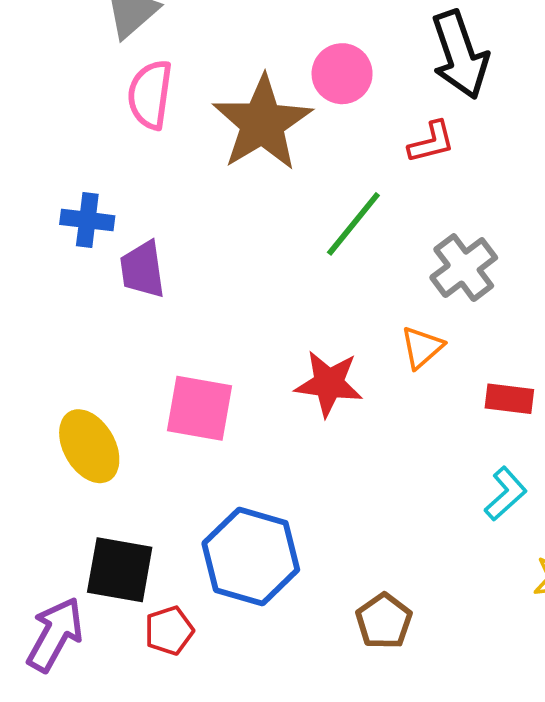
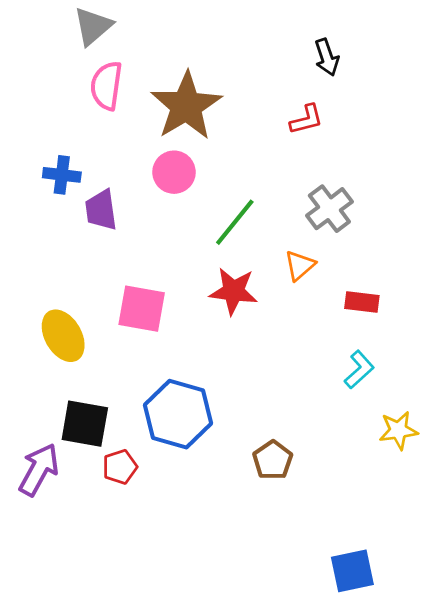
black arrow: (460, 55) -> (327, 57), size x0.6
pink circle: (342, 74) -> (174, 172), moved
green line: (353, 224) -> (235, 222), moved

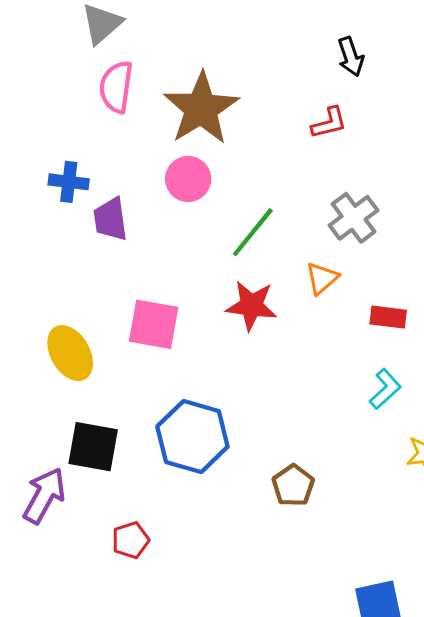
red pentagon: (120, 467) -> (131, 540), moved

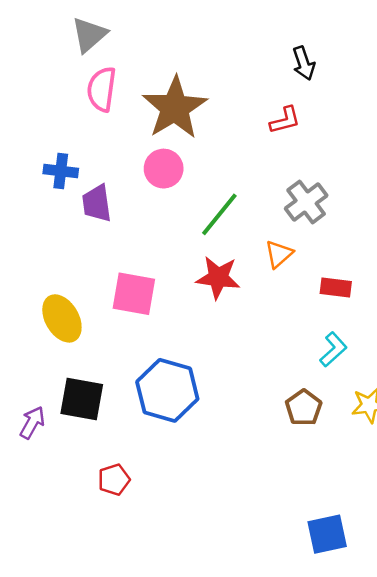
brown pentagon: (293, 485) -> (304, 408), moved
purple arrow: (44, 496) -> (32, 423), moved, size x0.7

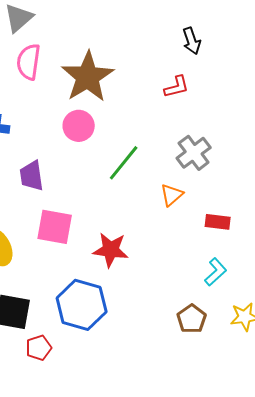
purple trapezoid: (97, 203) -> (32, 176), moved
red star: (218, 278) -> (111, 250), moved
red pentagon: (114, 480) -> (39, 348), moved

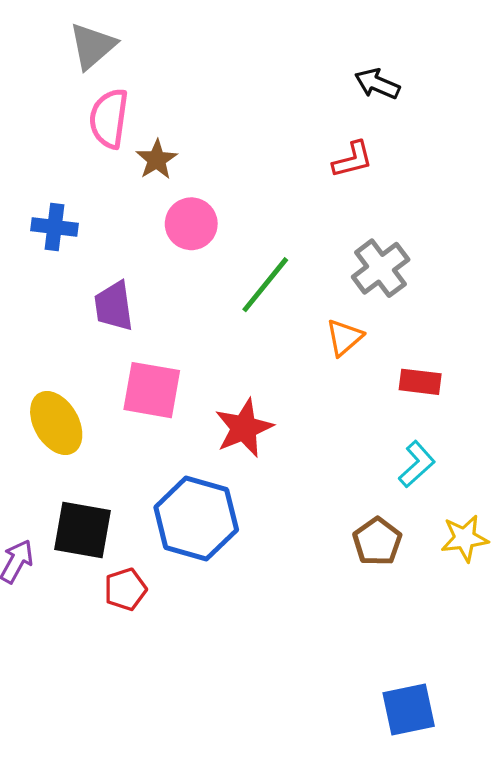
black arrow: (192, 41) -> (377, 84), turned 132
brown star: (88, 77) -> (157, 160), moved, size x0.5
red star: (111, 250) -> (244, 428), turned -30

